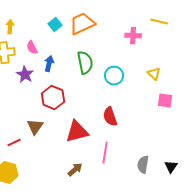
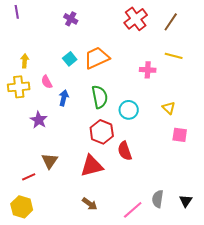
purple star: (25, 75) -> (39, 120), moved
red hexagon: (53, 98) -> (102, 132), moved
pink line: (105, 153) -> (133, 210), moved, turned 40
brown arrow: (75, 170) -> (90, 204), turned 77

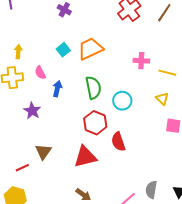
yellow line: (174, 56) -> (167, 73), moved

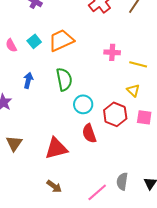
pink semicircle: (40, 73) -> (11, 45), moved
cyan circle: (122, 101) -> (83, 104), moved
red hexagon: (95, 123) -> (115, 114), moved

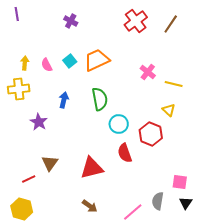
pink cross: (112, 52) -> (148, 72), turned 35
pink square: (144, 117) -> (180, 182), moved

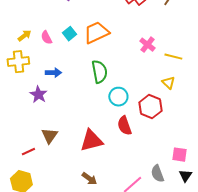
yellow arrow: (25, 63) -> (24, 36), turned 48
blue arrow: (64, 100) -> (53, 73), moved, turned 77
gray semicircle: (158, 201) -> (157, 174), turned -30

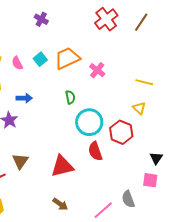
pink cross: (147, 45) -> (97, 70), moved
green semicircle: (99, 72) -> (70, 97), size x0.6
cyan circle: (118, 97) -> (89, 122), size x1.4
black triangle: (185, 176) -> (156, 158), moved

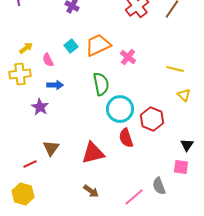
pink semicircle: (17, 63) -> (48, 60), moved
green semicircle: (70, 97) -> (101, 84), size x1.6
yellow triangle: (139, 108) -> (184, 95), moved

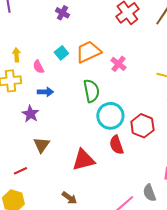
yellow arrow: (26, 48) -> (16, 55), turned -56
brown triangle: (51, 148) -> (41, 145), moved
brown arrow: (91, 191) -> (69, 198), moved

